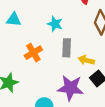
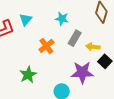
cyan triangle: (14, 20) -> (26, 20), turned -48
gray rectangle: (67, 48) -> (75, 38), turned 35

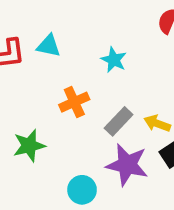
cyan triangle: (26, 20) -> (49, 46), turned 48
gray rectangle: (75, 38) -> (119, 121), moved

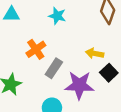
gray rectangle: (119, 121) -> (54, 68), moved

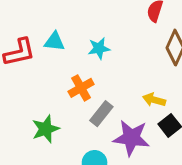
cyan star: (57, 16) -> (99, 48), moved, turned -30

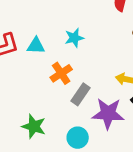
cyan triangle: (54, 42) -> (36, 46), moved
green star: (46, 129) -> (34, 126), moved, turned -30

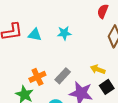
orange cross: (61, 73) -> (37, 77), moved

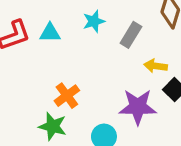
gray rectangle: (63, 76) -> (131, 35), moved

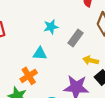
cyan triangle: (50, 33) -> (40, 54), moved

